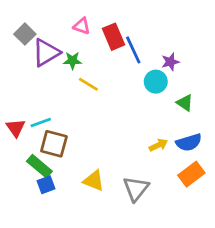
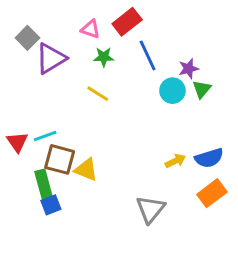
red rectangle: (113, 37) -> (127, 22), moved, turned 75
green star: (72, 60) -> (104, 57), moved
green triangle: (185, 103) -> (202, 89), moved, turned 36
green rectangle: (39, 166) -> (44, 184), turned 35
yellow triangle: (94, 181) -> (86, 170), moved

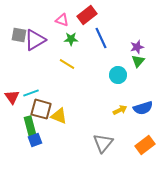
gray square: (27, 38) -> (19, 35), moved, turned -35
purple star: (189, 69) -> (137, 47), moved
cyan circle: (172, 91) -> (118, 75), moved
orange rectangle: (212, 193) -> (145, 145), moved

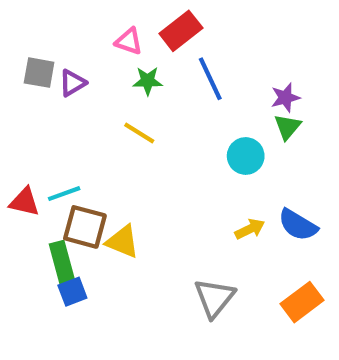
purple triangle: (35, 40) -> (72, 83), size x0.6
red triangle: (12, 97) -> (24, 202), turned -42
blue semicircle: (143, 108) -> (298, 225), turned 48

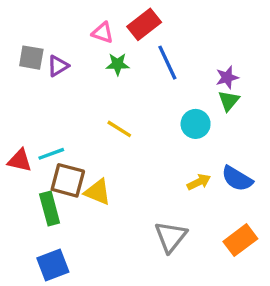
yellow line: (139, 133) -> (119, 129), moved
blue square: (72, 292) -> (53, 265), moved, size x1.4

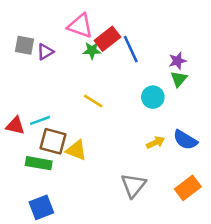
red rectangle: (144, 24) -> (107, 39), moved
pink triangle: (103, 33) -> (80, 26), size x1.5
green rectangle: (50, 209) -> (39, 163), turned -65

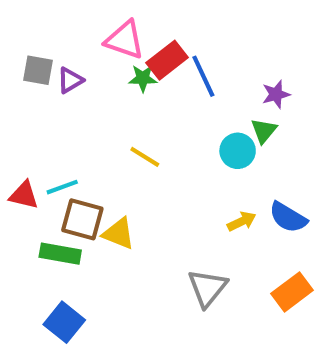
green triangle: (179, 79) -> (264, 131), moved
blue square: (41, 207) -> (64, 322), turned -30

